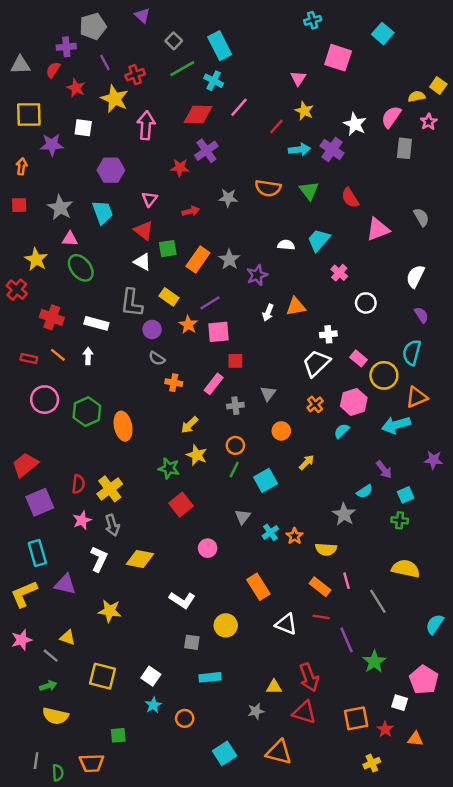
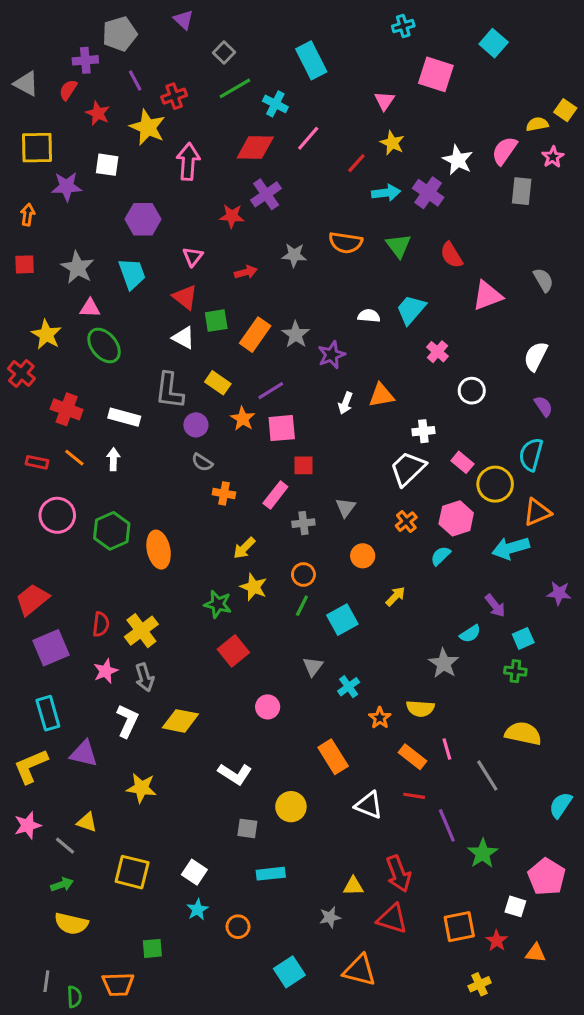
cyan rectangle: (220, 46) -> (311, 60), moved
gray triangle: (20, 65) -> (26, 84), turned 30
orange star: (295, 536) -> (380, 718), moved

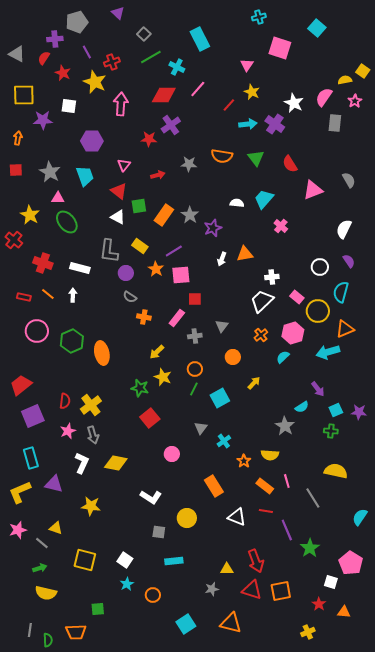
white circle: (472, 391) -> (320, 267), moved
purple star: (559, 593) -> (359, 412), moved
orange square: (459, 927) -> (281, 591), moved

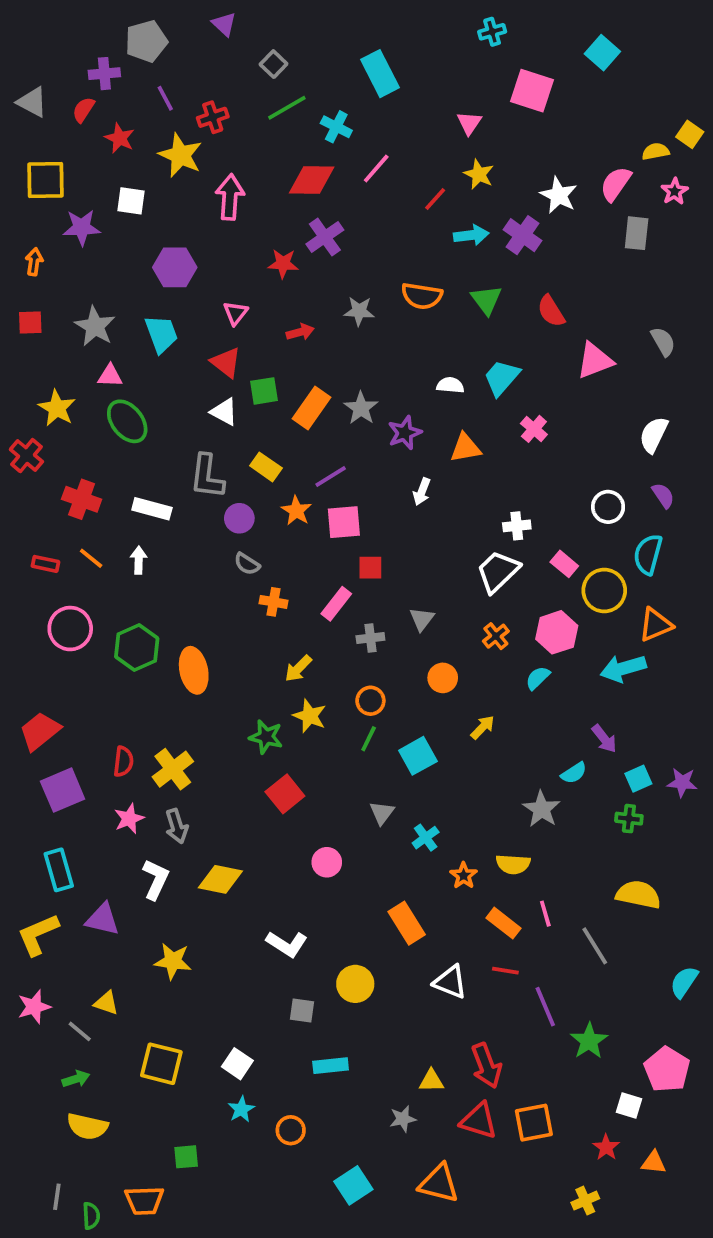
orange triangle: (245, 254) -> (465, 448), moved

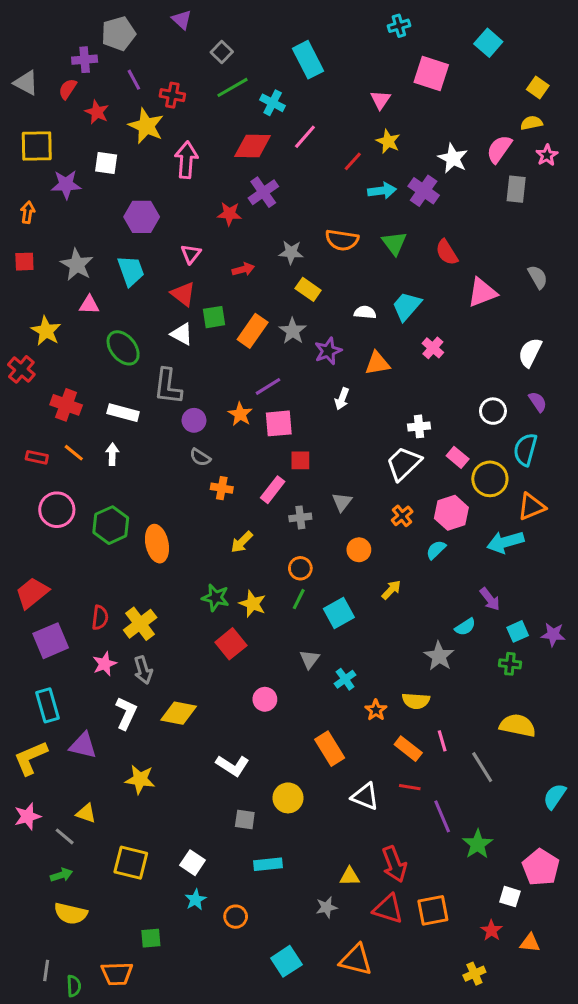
red cross: (213, 117) -> (172, 95), turned 30
yellow square: (690, 134) -> (538, 87), moved
green ellipse: (127, 421) -> (123, 348), moved
yellow rectangle: (266, 467) -> (308, 289), moved
yellow star: (310, 716) -> (253, 604), moved

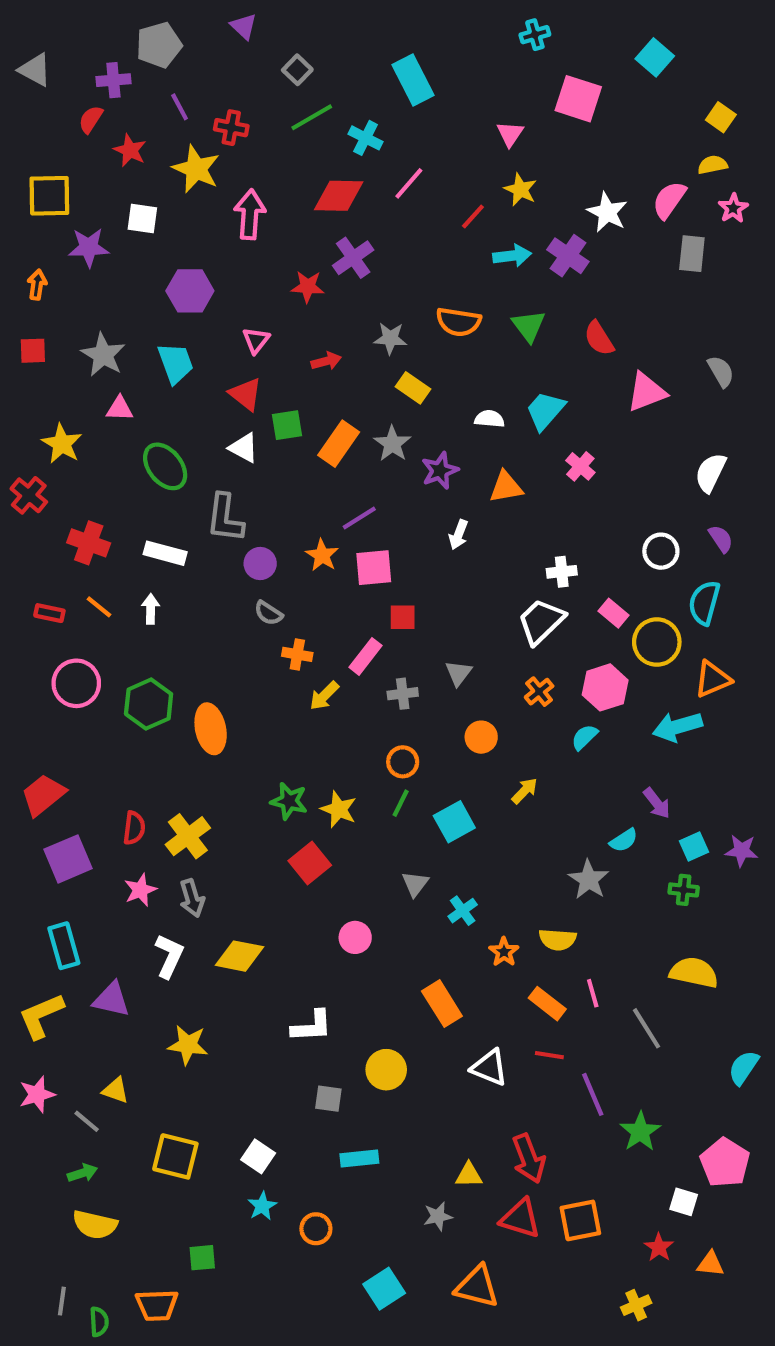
gray triangle: (26, 83) -> (35, 70), moved
yellow arrow: (242, 542) -> (324, 696), moved
white L-shape: (233, 766) -> (312, 1026), turned -36

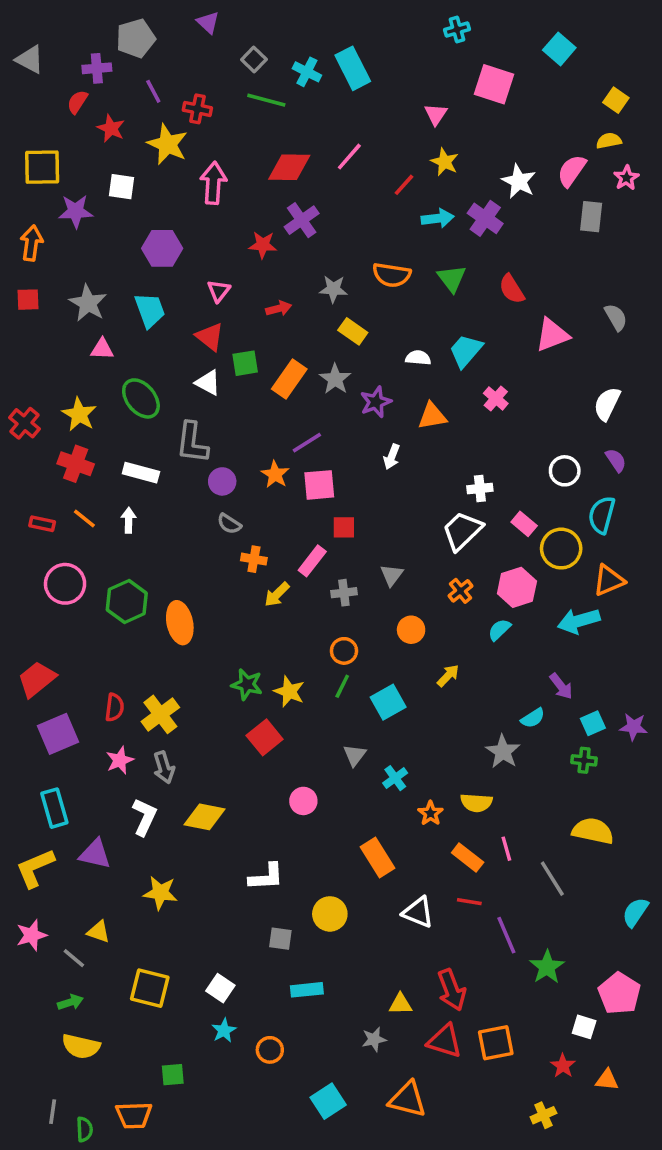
green line: (312, 117) -> (266, 100), turned 45
cyan cross: (365, 138) -> (307, 72), moved
orange arrow: (37, 285) -> (31, 243), size x1.4
yellow star: (62, 444) -> (79, 414), moved

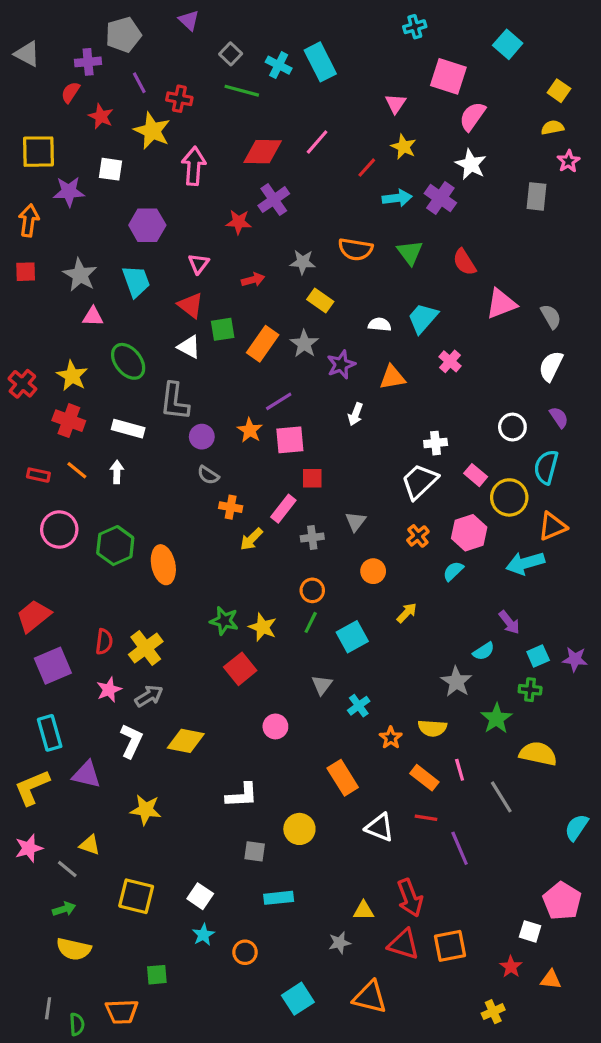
pink semicircle: (572, 171) -> (472, 116), moved
gray semicircle: (616, 317) -> (551, 317), moved
gray arrow: (164, 767) -> (149, 696), turned -104
green star: (547, 967) -> (496, 718), moved

